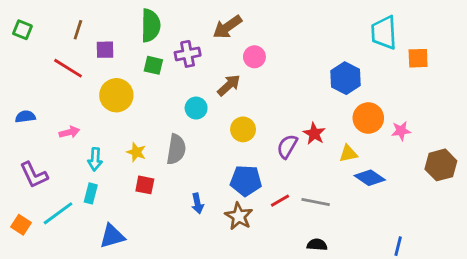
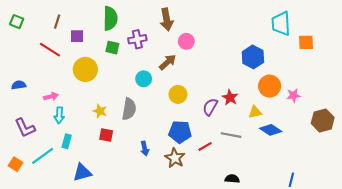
brown arrow: (227, 27) -> (167, 19), turned -65
cyan arrow: (95, 159) -> (59, 115), moved
gray line: (316, 202) -> (231, 135), moved

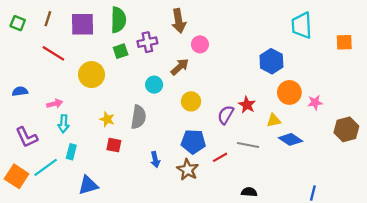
brown line: (57, 22) -> (48, 19), moved
purple square: (77, 36) -> (83, 24), moved, size x1.6
orange square: (306, 42) -> (344, 42), moved
green square: (112, 48) -> (121, 51), turned -32
orange square: (16, 164) -> (17, 176), size x1.5

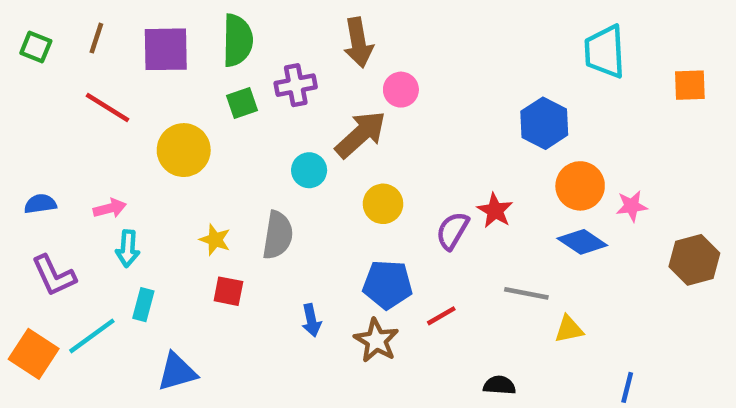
brown arrow: (180, 67) -> (361, 134), size x1.4
blue semicircle: (20, 91) -> (40, 204), moved
yellow triangle: (274, 120) -> (569, 329), moved
blue diamond: (290, 139) -> (582, 242), moved
gray line: (248, 145) -> (526, 293), moved

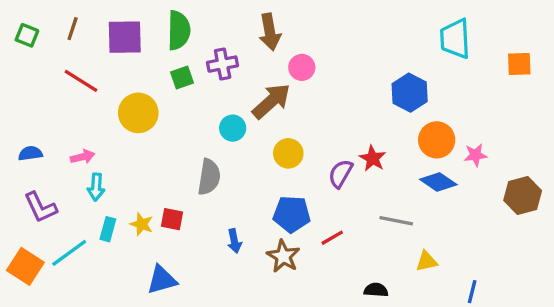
yellow star: (215, 240) -> (142, 224), moved
yellow triangle: (569, 329) -> (427, 261), moved
blue triangle: (177, 372) -> (162, 280), moved

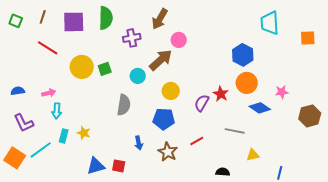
brown arrow: (270, 32) -> (160, 19), turned 40
green square: (182, 77) -> (105, 69), moved
orange circle: (437, 140) -> (247, 83), moved
blue pentagon: (292, 214) -> (164, 119), moved
red square: (172, 219) -> (119, 166), moved

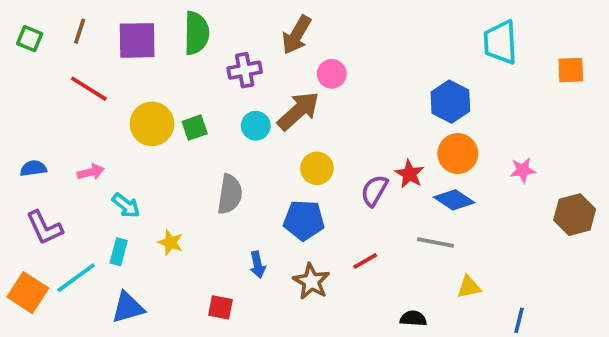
cyan circle: (138, 76) -> (256, 126), moved
blue diamond: (260, 108) -> (454, 200), moved
cyan arrow: (57, 111) -> (126, 205), moved, turned -56
yellow star: (84, 133) -> (170, 242), moved
blue triangle: (96, 166) -> (128, 307), moved

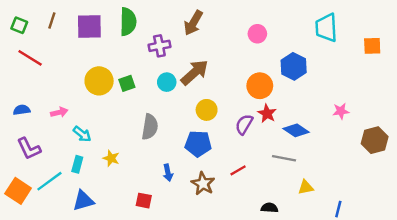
pink circle: (332, 74) -> (257, 34), moved
red line: (89, 89) -> (30, 58), moved
orange circle: (458, 154) -> (260, 86), moved

